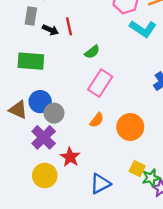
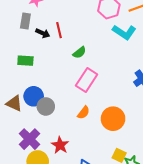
green rectangle: (31, 61) -> (25, 61), size x0.7
purple cross: (44, 137) -> (30, 139), moved

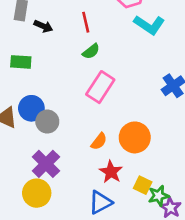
red line: (59, 30) -> (86, 22), moved
orange semicircle: (83, 113) -> (99, 141), moved
purple cross: (30, 139) -> (46, 164), moved
red star: (60, 145) -> (111, 172), moved

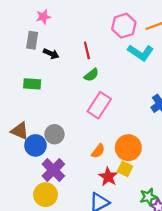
blue circle: (31, 108) -> (35, 145), moved
yellow square: (143, 185) -> (125, 169), moved

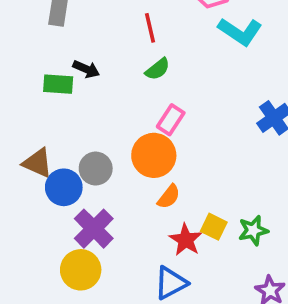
black arrow: (51, 54) -> (86, 69), moved
pink rectangle: (99, 105) -> (171, 120), size x0.7
orange circle: (128, 148) -> (154, 155), moved
green star: (148, 197) -> (253, 230), moved

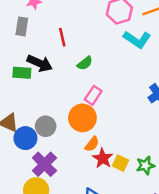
red line: (150, 28) -> (62, 37), moved
black arrow: (86, 69) -> (40, 63), size x1.5
red star: (186, 240) -> (103, 158), moved

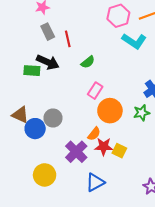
gray rectangle: (22, 26) -> (48, 32), moved, turned -35
orange circle: (82, 118) -> (110, 111), moved
red star: (103, 158) -> (104, 146), turned -30
purple cross: (44, 164) -> (76, 152), moved
green star: (145, 165) -> (142, 113), moved

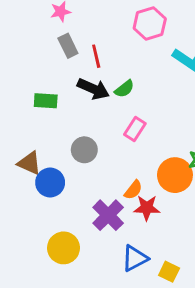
pink hexagon: (118, 16) -> (150, 23), moved
black arrow: (48, 62) -> (93, 89), moved
orange circle: (110, 111) -> (175, 175), moved
gray circle: (53, 118) -> (84, 150), moved
yellow square: (119, 151) -> (169, 272), moved

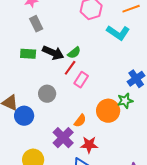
red line: (96, 56) -> (70, 68), moved, turned 49
green rectangle: (46, 101) -> (28, 54), moved
red star: (147, 208) -> (89, 145), moved

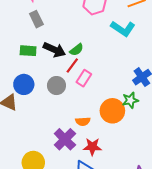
gray circle: (47, 94) -> (56, 86), moved
blue circle: (24, 116) -> (24, 84), moved
orange semicircle: (80, 121) -> (83, 121), turned 48

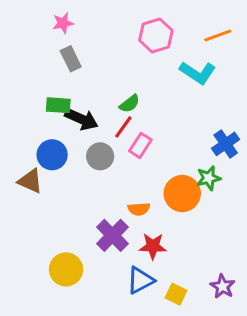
black arrow: (54, 50) -> (82, 119), moved

